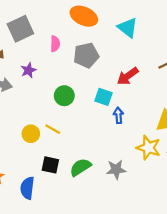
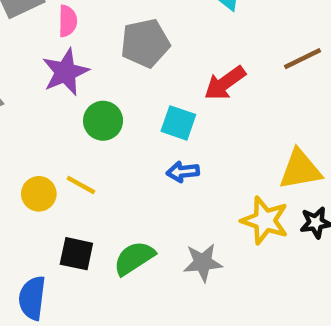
pink semicircle: (55, 44) -> (68, 21), moved
purple star: (28, 70) -> (65, 72), moved, size x1.5
blue arrow: (118, 115) -> (183, 172), moved, turned -91

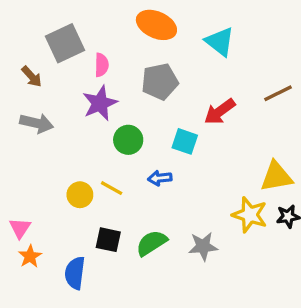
blue arrow: (183, 172) -> (160, 178), moved

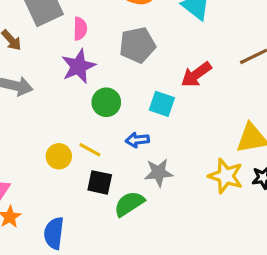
black square: (108, 240) -> (100, 182), moved
gray star: (203, 246) -> (159, 173), moved

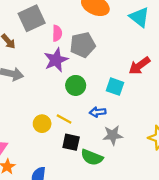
gray pentagon: (137, 45) -> (83, 45), moved
green semicircle: (129, 204) -> (92, 157), turned -125

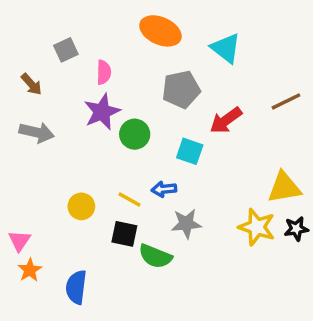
gray square: (32, 18) -> (66, 50), size x0.6
gray pentagon: (83, 45) -> (181, 89), moved
green circle: (76, 85) -> (135, 134), moved
yellow line: (64, 119) -> (130, 199), moved

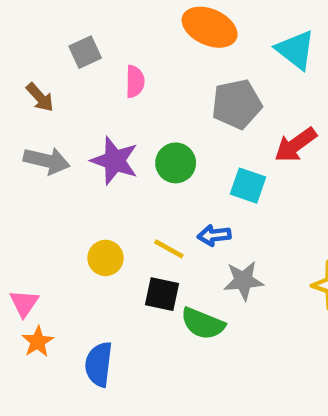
purple star: (102, 112) -> (115, 161), moved, turned -30

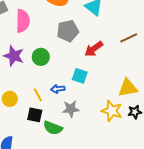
pink semicircle: (135, 82) -> (23, 21), size x1.6
cyan square: (248, 186) -> (80, 76), moved
yellow line: (169, 249) -> (38, 95), turned 32

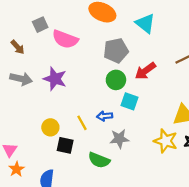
pink semicircle: (23, 21) -> (65, 39), turned 110
green circle: (41, 57) -> (116, 80), moved
black square: (35, 115) -> (65, 145), moved

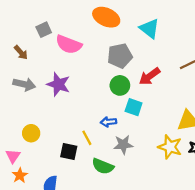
yellow line: (82, 123) -> (87, 138), moved
yellow circle: (50, 127) -> (31, 133), moved

